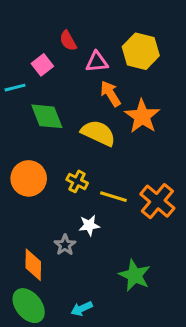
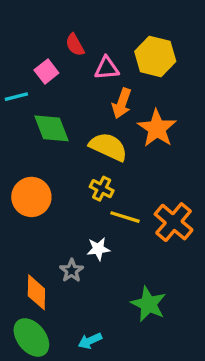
orange arrow: (110, 94) -> (122, 103), turned -128
yellow cross: (77, 181) -> (102, 189), moved

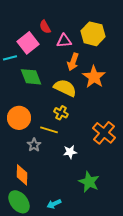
pink square: (46, 72) -> (28, 43), size x1.5
yellow line: (125, 217) -> (49, 130), moved
white star: (98, 249) -> (70, 152), moved
gray star: (72, 271) -> (34, 145), moved

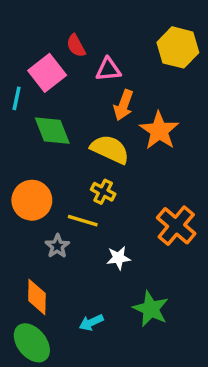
yellow hexagon: (93, 34) -> (178, 47), moved
cyan line: (10, 58) -> (17, 98), turned -64
cyan arrow: (54, 204) -> (91, 322), moved

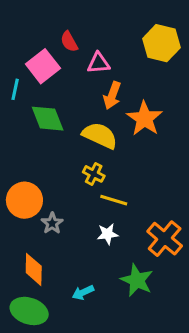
orange circle: (32, 200) -> (24, 200), moved
yellow line: (83, 221) -> (114, 200), moved
orange cross: (176, 226) -> (165, 239), moved
green ellipse: (32, 343) -> (29, 311), turned -33

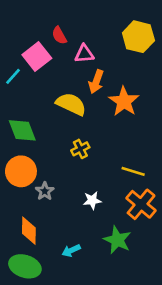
cyan line: (15, 89) -> (13, 76), turned 30
green diamond: (48, 119) -> (22, 130), moved
yellow semicircle: (100, 135) -> (71, 104), moved
yellow cross: (94, 174) -> (80, 149), turned 36
yellow line: (114, 200) -> (133, 171), moved

